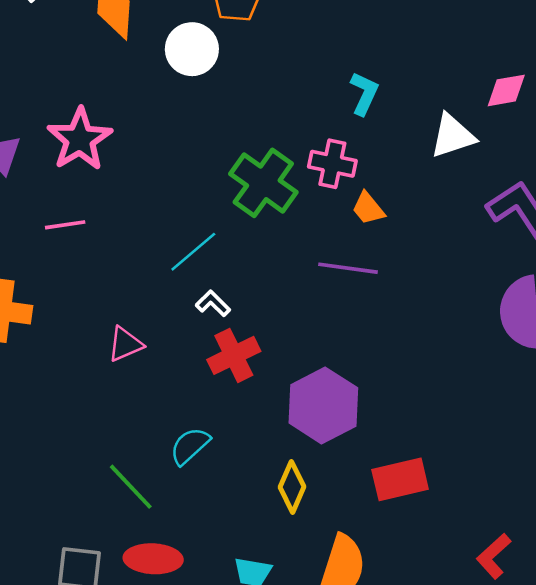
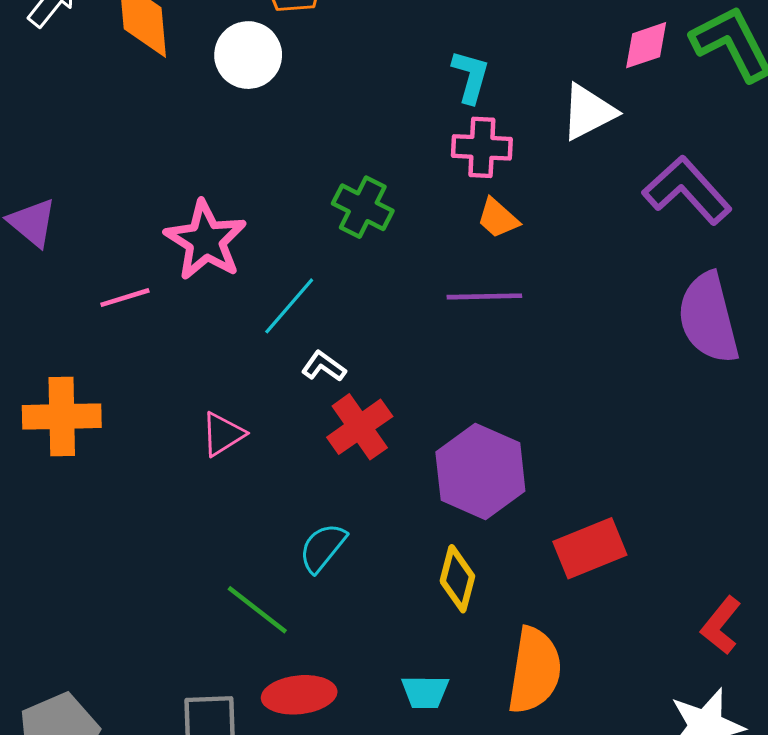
pink star: (80, 139) -> (206, 240), moved
pink cross: (332, 164) -> (482, 147), moved
green cross: (263, 183) -> (363, 207), size x0.7

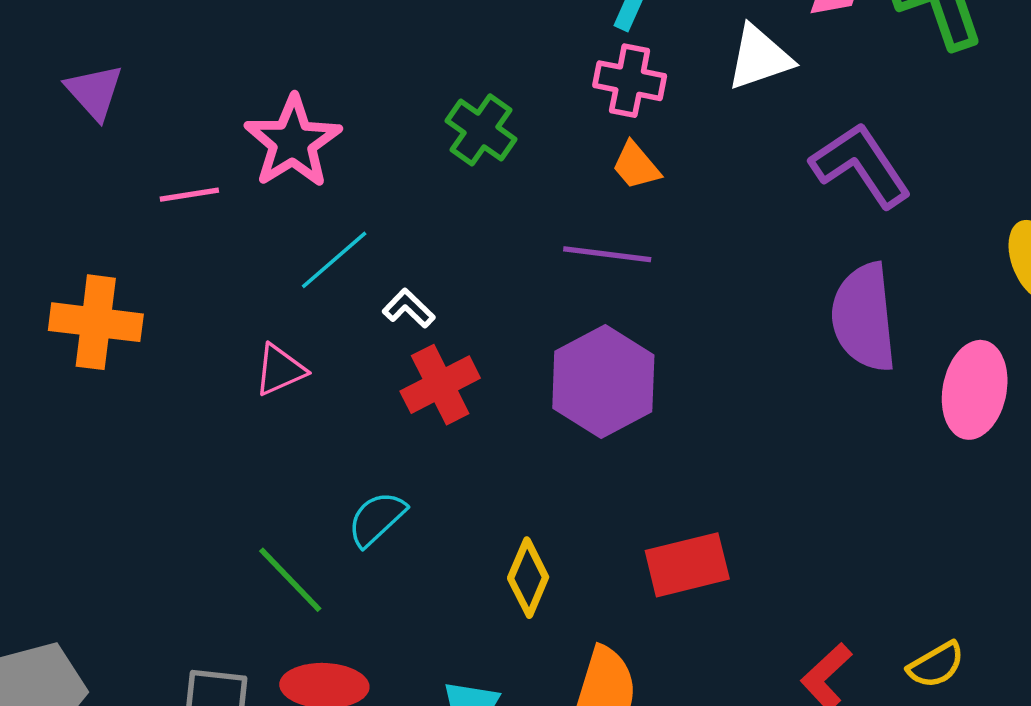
cyan line: (289, 306) -> (334, 260), moved
purple hexagon: (480, 471) -> (603, 382), moved

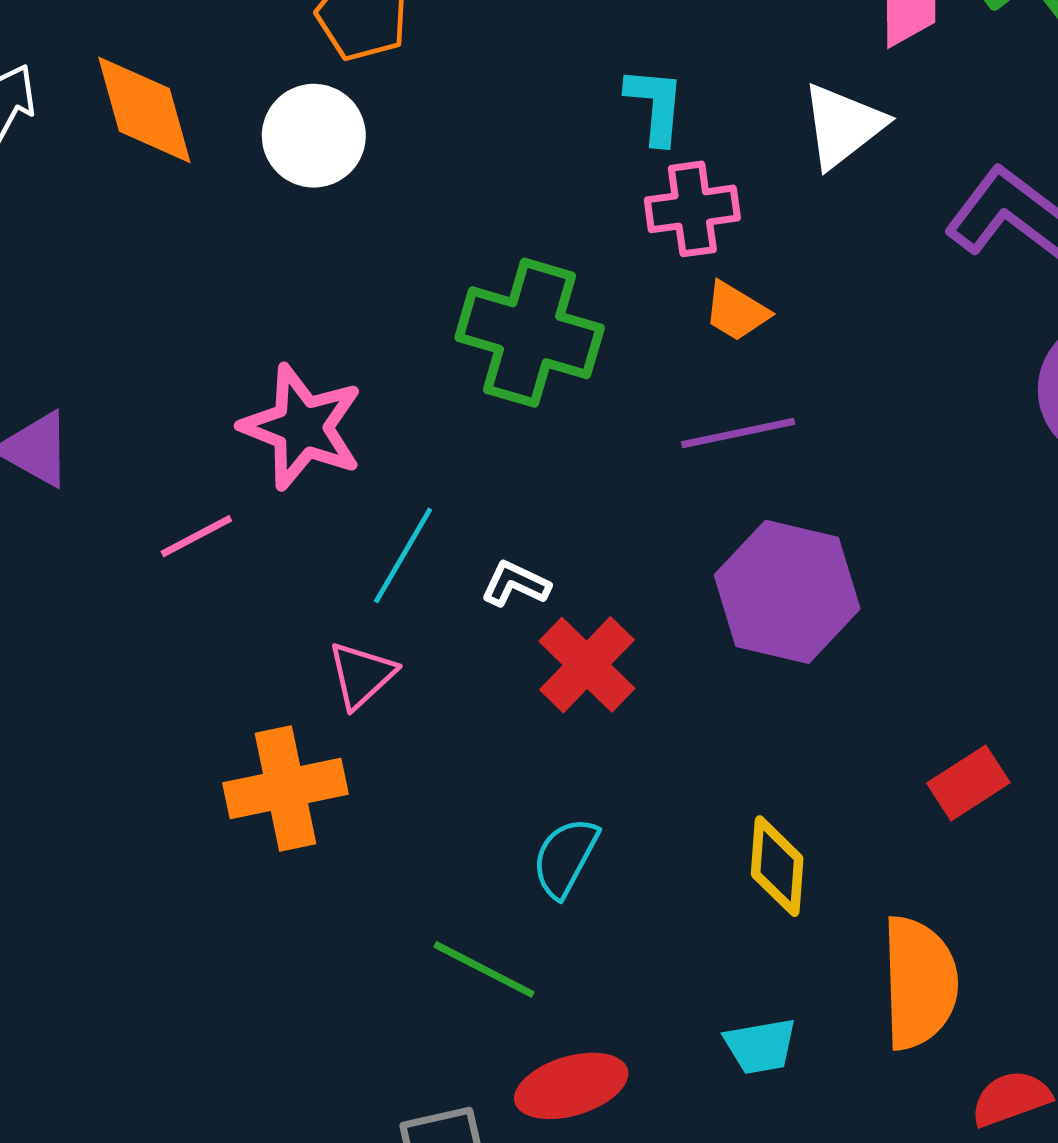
green cross: (481, 130) -> (530, 333), size x1.5
orange cross: (96, 322) -> (285, 789), moved
pink triangle: (280, 370) -> (362, 675), moved
red rectangle: (687, 565) -> (968, 783), size x0.7

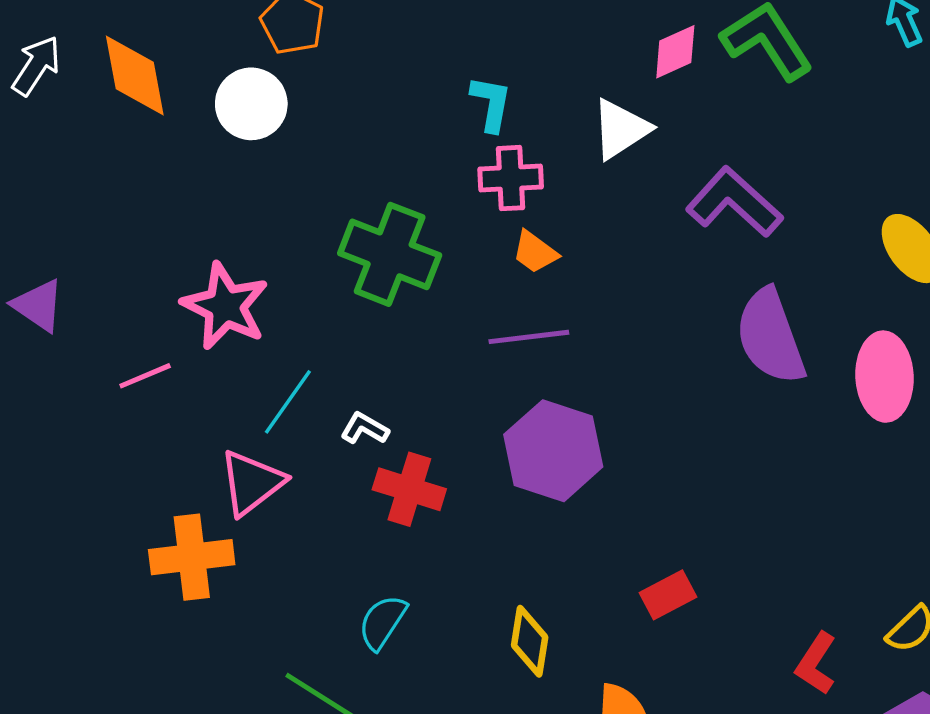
red cross: (587, 665) -> (409, 489), turned -32
pink triangle: (362, 675) -> (252, 483), size x1.4

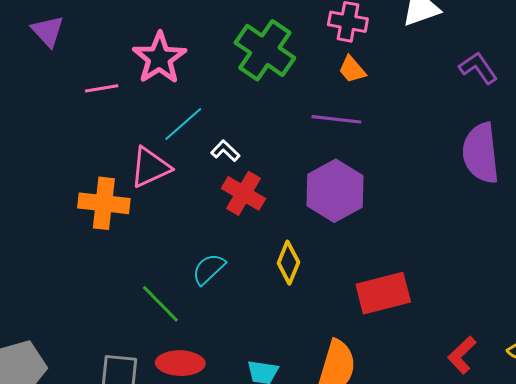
purple L-shape: (734, 202) -> (478, 68), size x0.7
red rectangle: (668, 595) -> (383, 293), size x1.6
yellow diamond: (530, 641) -> (288, 263), moved

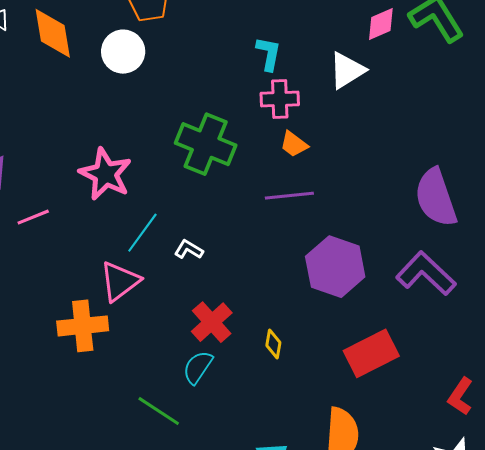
purple L-shape: (478, 68) -> (426, 273), moved, size x1.5
pink line: (102, 88) -> (33, 217), moved
purple hexagon: (335, 191) -> (335, 267), moved
red cross: (243, 193) -> (212, 322), moved, turned 30
yellow diamond: (288, 263) -> (273, 344), size x0.7

